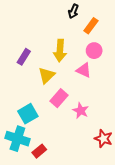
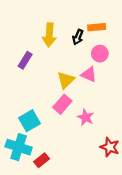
black arrow: (73, 11) -> (78, 37), moved
orange rectangle: (91, 26) -> (97, 27), turned 49
yellow arrow: (60, 51) -> (49, 35), moved
yellow triangle: (46, 75) -> (66, 80), moved

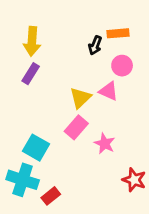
yellow arrow: (49, 35) -> (32, 41), moved
cyan square: (30, 121) -> (36, 148), turned -30

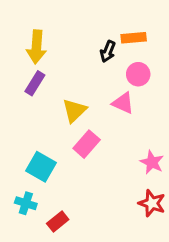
yellow triangle: (80, 98) -> (74, 111), moved
pink star: (105, 144) -> (152, 162), moved
cyan cross: (23, 180) -> (26, 203), size x0.6

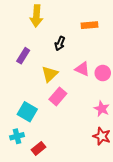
yellow arrow: (36, 47) -> (36, 16), moved
black arrow: (108, 51) -> (60, 43), moved
pink circle: (138, 74) -> (103, 73), moved
cyan cross: (26, 203) -> (17, 136), turned -32

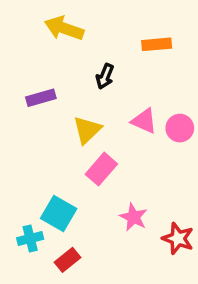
yellow arrow: (36, 16) -> (64, 28), turned 105
purple rectangle: (23, 56) -> (41, 98), turned 42
pink star: (102, 109) -> (133, 217), moved
cyan square: (27, 112) -> (59, 214), moved

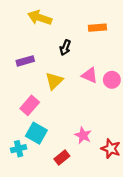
pink rectangle: (101, 169) -> (30, 105), moved
red rectangle: (68, 260) -> (62, 158), moved

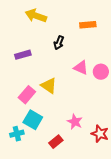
yellow triangle: (54, 81) -> (49, 86), moved, turned -42

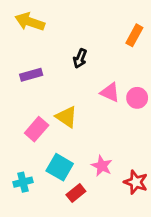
yellow arrow: (36, 16) -> (30, 22), moved
orange rectangle: (88, 25) -> (134, 35), moved, turned -56
cyan square: (33, 120) -> (60, 167), moved

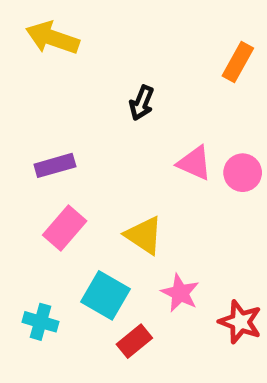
purple rectangle: (31, 75) -> (55, 165), moved
yellow triangle: (66, 117) -> (144, 235), moved
cyan cross: (23, 182) -> (40, 322), turned 30

